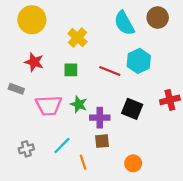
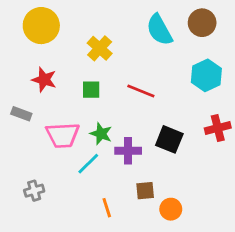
cyan hexagon: (139, 61) -> (206, 75), moved
brown square: (102, 141) -> (145, 191), moved
cyan line: (62, 146) -> (88, 164), moved

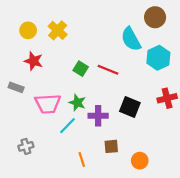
yellow circle: (41, 26) -> (28, 30), moved, size x0.6
cyan semicircle: (159, 30) -> (131, 39), moved
yellow cross: (100, 48) -> (58, 30), moved
green square: (91, 90) -> (81, 69), moved, turned 32
orange circle: (171, 209) -> (140, 161), moved

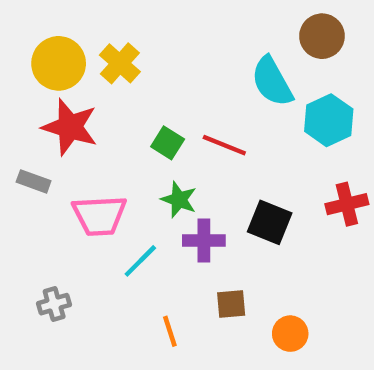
yellow circle: (28, 30) -> (59, 63), size x1.5
red star: (34, 61) -> (70, 127), size x1.4
green star: (77, 103) -> (179, 200), moved

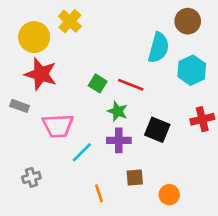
yellow cross: (120, 63) -> (70, 21), moved
cyan semicircle: (272, 82) -> (159, 48), turned -136
green star: (179, 200) -> (118, 111), moved

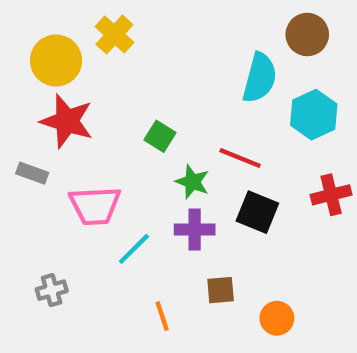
red line: (131, 85) -> (240, 158), moved

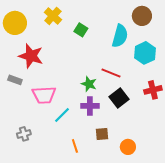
yellow circle: (56, 60) -> (15, 23), moved
green square: (160, 136) -> (81, 30), moved
black square: (257, 212) -> (119, 98), turned 30

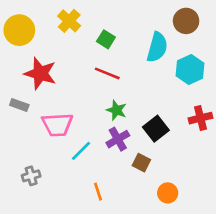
red line: (111, 73) -> (107, 73), moved
purple cross: (90, 106) -> (118, 139), turned -30
brown square: (102, 134) -> (141, 163), moved, turned 32

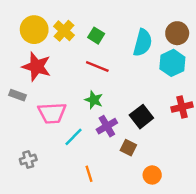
yellow cross: (69, 21) -> (64, 31), moved
brown circle: (186, 21) -> (177, 33), moved
yellow circle: (19, 30) -> (34, 30), moved
green star: (116, 110) -> (94, 100), moved

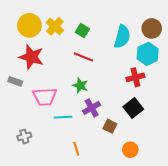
red cross: (182, 107) -> (135, 77), moved
black square: (141, 117) -> (133, 108), moved
cyan line: (73, 137) -> (63, 117), turned 42

